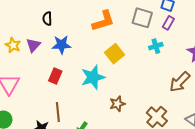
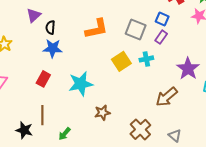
black semicircle: (47, 19) -> (50, 27), moved
purple triangle: (33, 45) -> (34, 15), moved
yellow square: (114, 54) -> (121, 61), moved

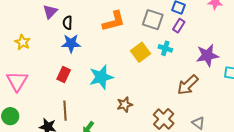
cyan cross: (146, 59) -> (165, 48), turned 32
purple star: (188, 69) -> (207, 55), turned 30

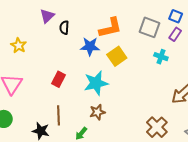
blue star: (71, 43) -> (90, 46), moved
yellow square: (141, 52) -> (117, 56), moved
brown star: (125, 105) -> (97, 112), moved

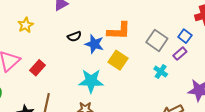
black semicircle: (64, 28) -> (74, 37), moved, turned -128
yellow square: (117, 56) -> (118, 60), turned -36
red rectangle: (59, 79) -> (38, 68), moved

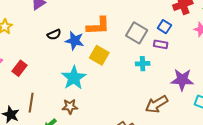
purple rectangle: (180, 54) -> (161, 44), turned 56
cyan cross: (161, 72) -> (143, 64), turned -32
cyan star: (91, 81) -> (74, 78), turned -30

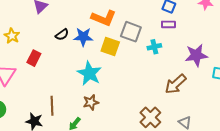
orange L-shape: (98, 26) -> (104, 18), turned 35
gray square: (137, 33) -> (131, 32), moved
red rectangle: (19, 68) -> (34, 58), moved

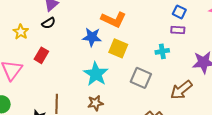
gray square: (131, 32) -> (141, 78), moved
black semicircle: (62, 35) -> (49, 23), moved

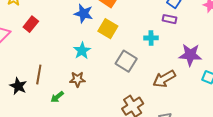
cyan star: (96, 74) -> (82, 51), size x0.7

